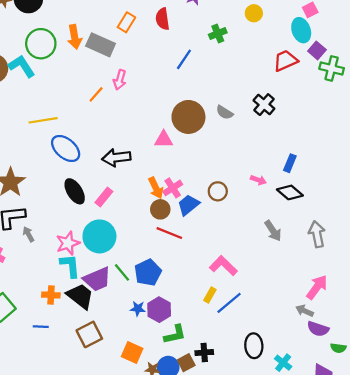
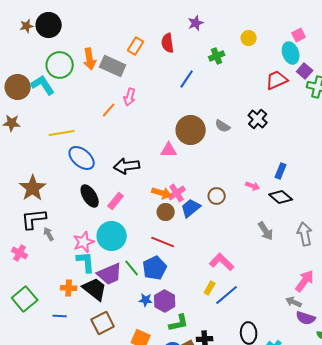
orange arrow: (156, 188) -> (162, 193), turned -48
red line: (169, 233) -> (163, 242), moved

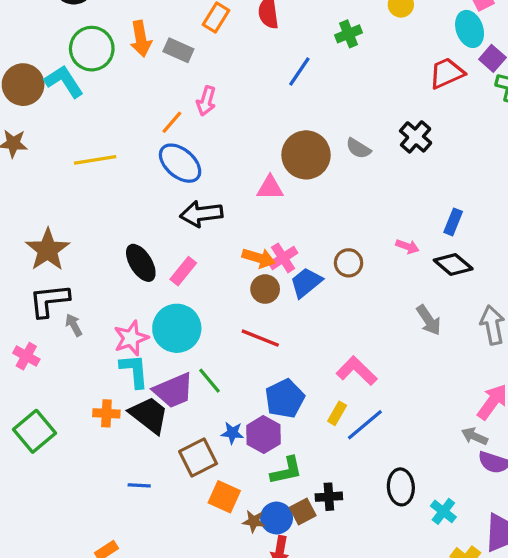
gray rectangle: (113, 66) -> (178, 50), size x0.7
blue ellipse: (82, 158) -> (180, 163), moved
blue pentagon: (155, 268) -> (285, 399), moved
blue line: (60, 316) -> (139, 485), moved
brown square: (103, 323) -> (198, 457), moved

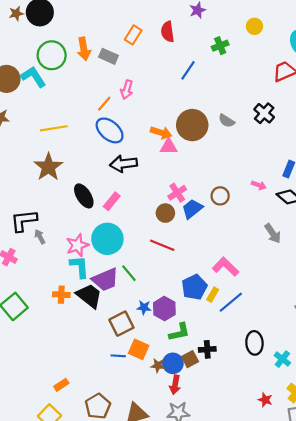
brown star: (48, 250) -> (48, 167), moved
orange arrow: (259, 258) -> (161, 133), moved
blue pentagon: (285, 399) -> (194, 287), moved
blue line: (139, 485) -> (118, 356), moved

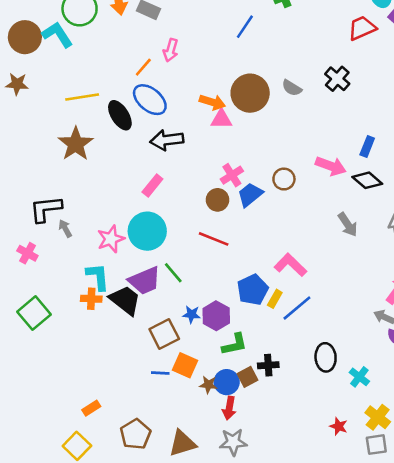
pink arrow: (259, 185) -> (331, 166), size x1.6
black ellipse: (84, 196) -> (120, 115), moved
cyan L-shape: (80, 267) -> (98, 277), moved

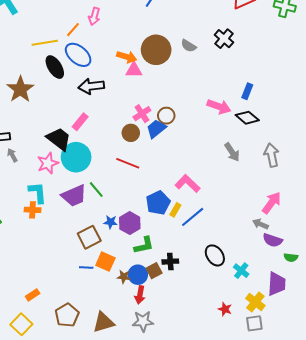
yellow line: (82, 97) -> (45, 43), moved
brown circle: (284, 179) -> (166, 116), moved
black trapezoid: (125, 300) -> (59, 139), moved
black ellipse: (326, 357) -> (215, 255), turned -30

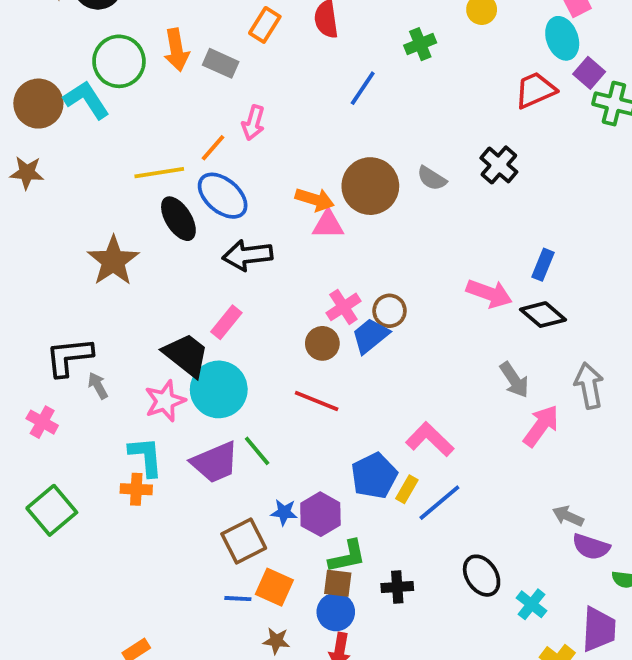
pink arrow: (272, 203) -> (541, 426), moved
brown square: (154, 271) -> (338, 583), moved, turned 35
brown star: (124, 277) -> (276, 641), moved

